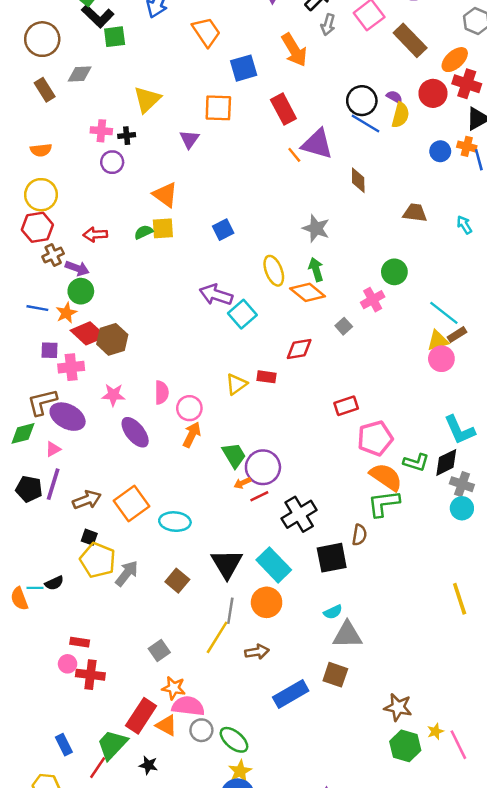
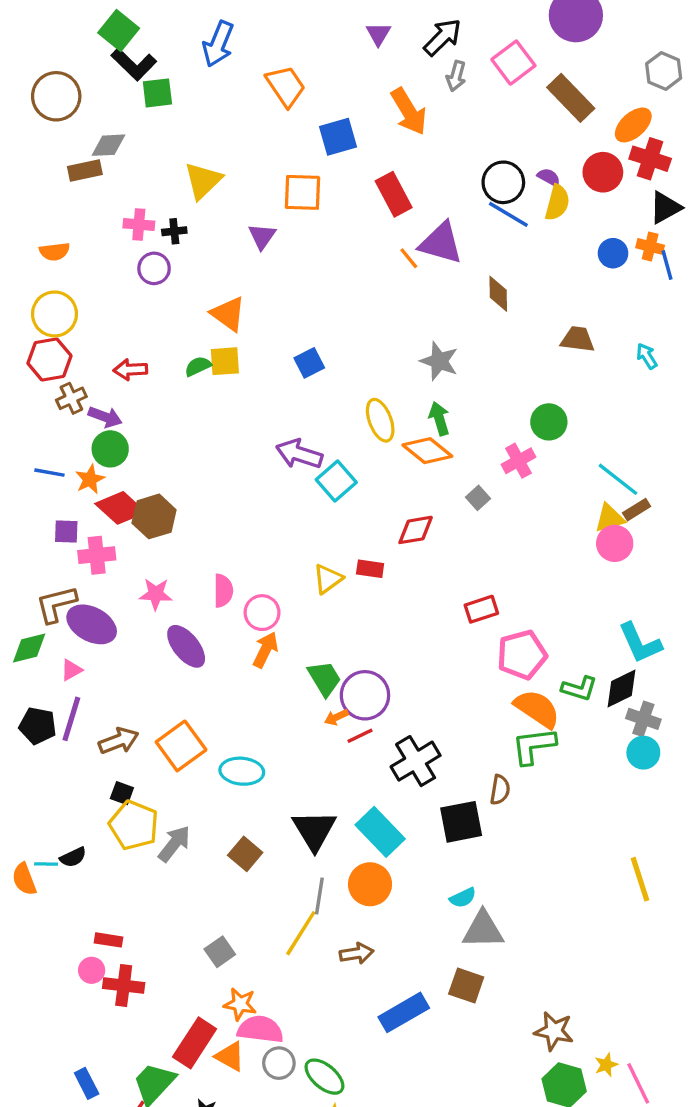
brown rectangle: (45, 90) -> (85, 171), moved, turned -70

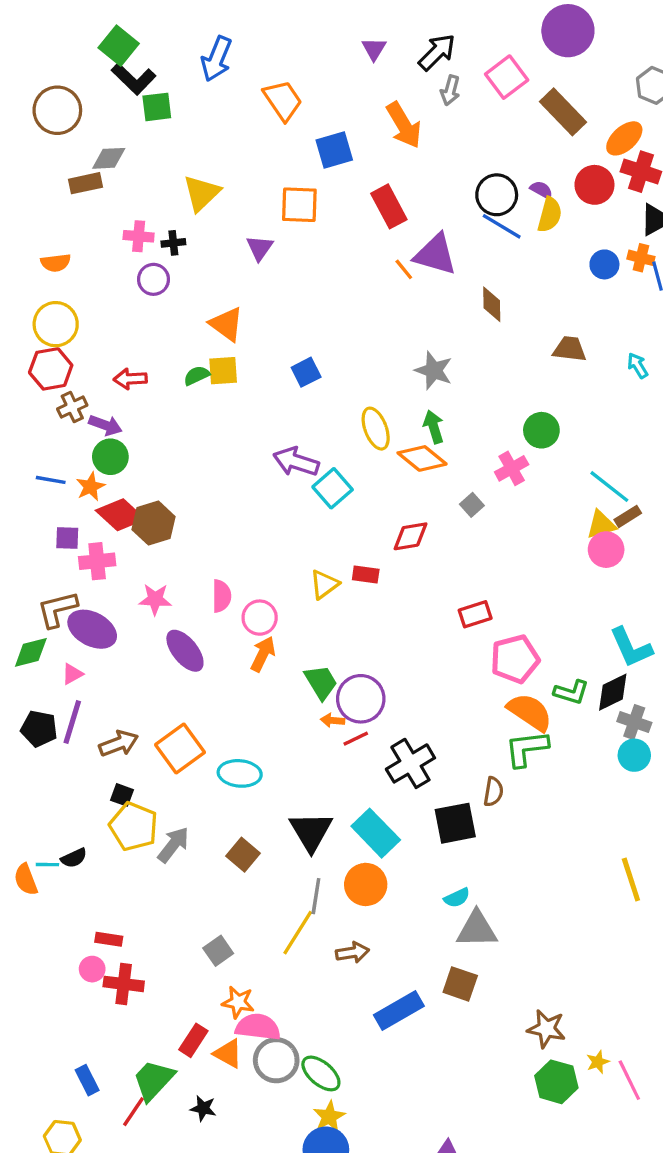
orange arrow: (336, 717) -> (333, 720), turned 30
red rectangle: (195, 1043) -> (193, 1040), size x0.7
gray circle: (279, 1063) -> (276, 1060), size x1.4

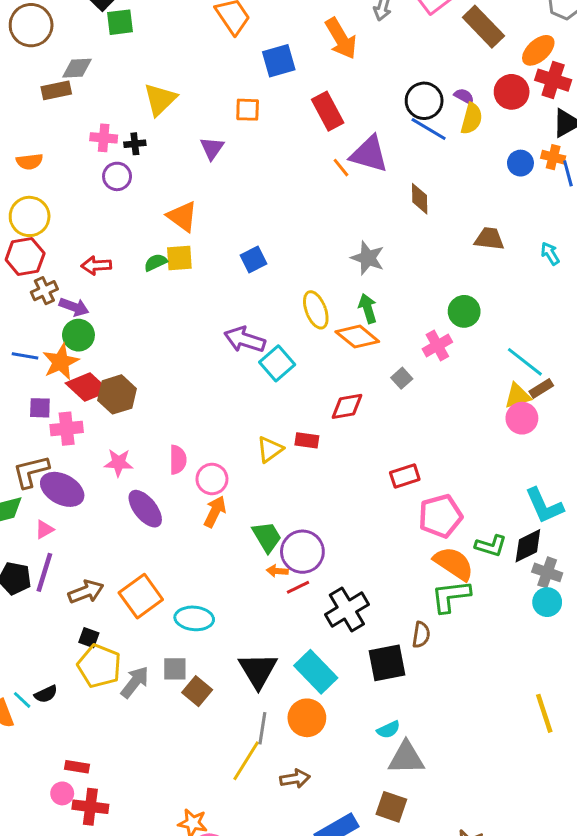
orange square: (299, 205) -> (248, 110), size x0.7
orange star: (90, 487) -> (61, 362), size x1.4
cyan line: (47, 865) -> (22, 700), turned 42
gray square: (218, 951) -> (175, 669), moved, turned 35

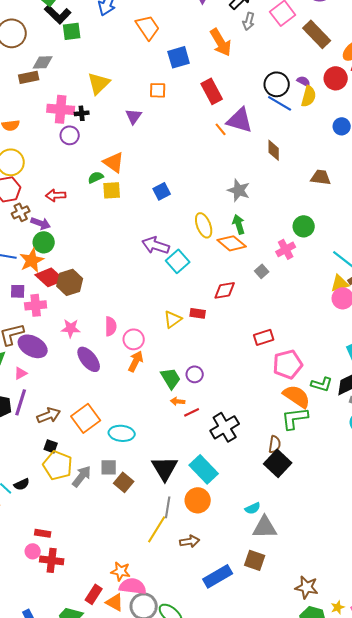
pink cross: (104, 138) -> (61, 109), size x1.5
green semicircle: (156, 262) -> (96, 177), moved
purple circle: (302, 552) -> (195, 374), moved, size x0.6
black square: (387, 663) -> (278, 463), moved, turned -36

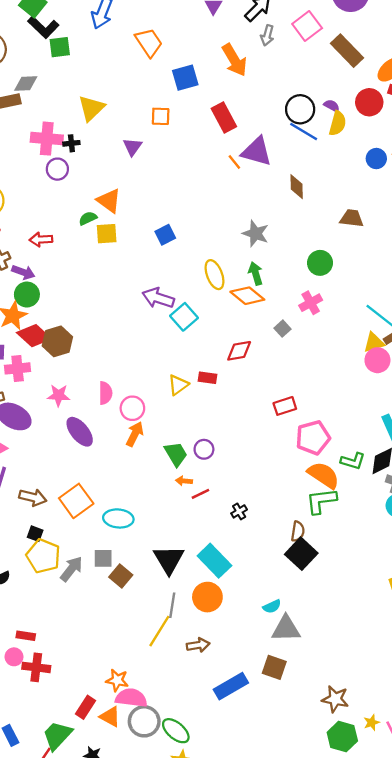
green circle: (304, 226) -> (320, 263), moved
brown arrow: (49, 415) -> (33, 497), turned 35
black cross: (225, 427) -> (239, 511), size x0.5

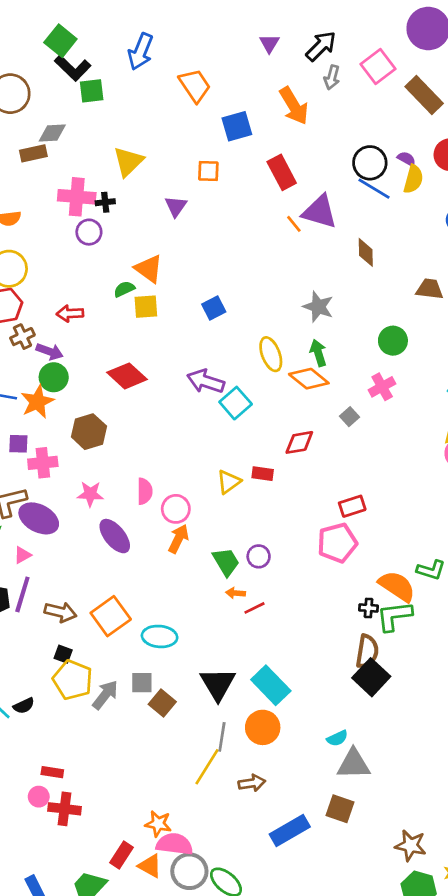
red diamond: (34, 336) -> (127, 376), moved
pink pentagon: (313, 438) -> (337, 543), moved
black cross: (239, 511) -> (369, 608), moved, turned 35
brown semicircle: (298, 531) -> (367, 651), size x1.4

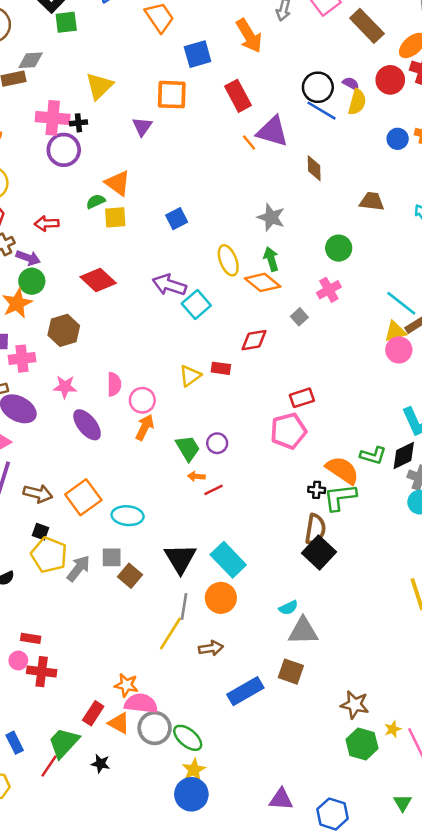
orange square: (208, 171) -> (172, 95), size x1.5
purple circle: (89, 232) -> (64, 150), size x1.4

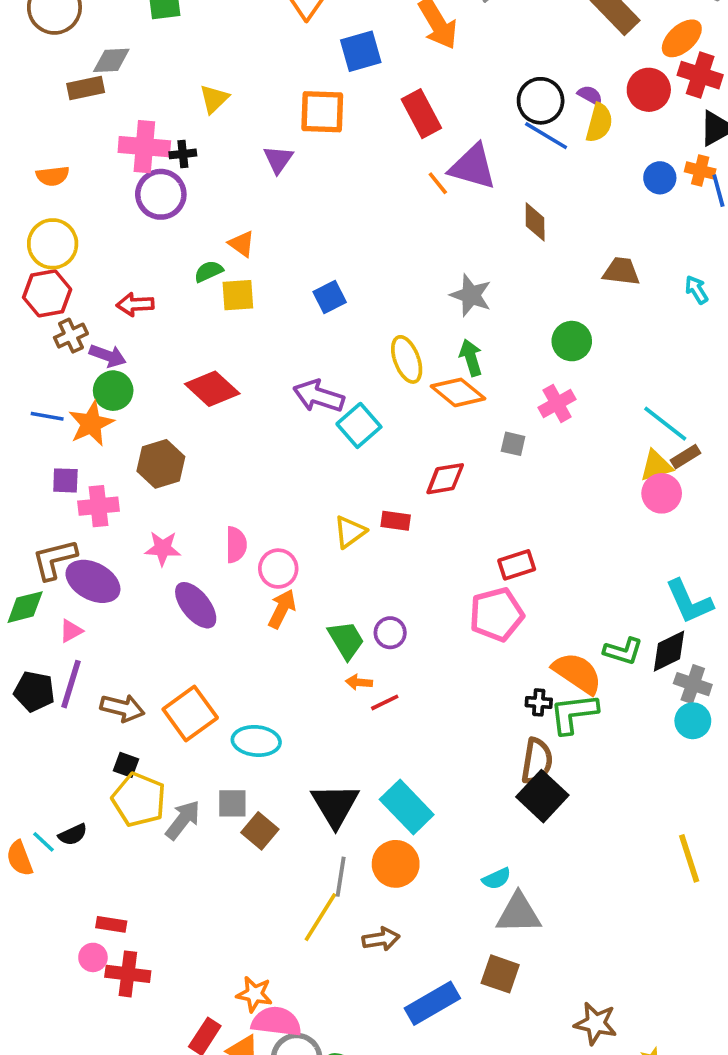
yellow triangle: (99, 86) -> (214, 99), size x0.7
orange triangle: (118, 183) -> (242, 244), size x0.7
gray square: (299, 317) -> (513, 444), turned -35

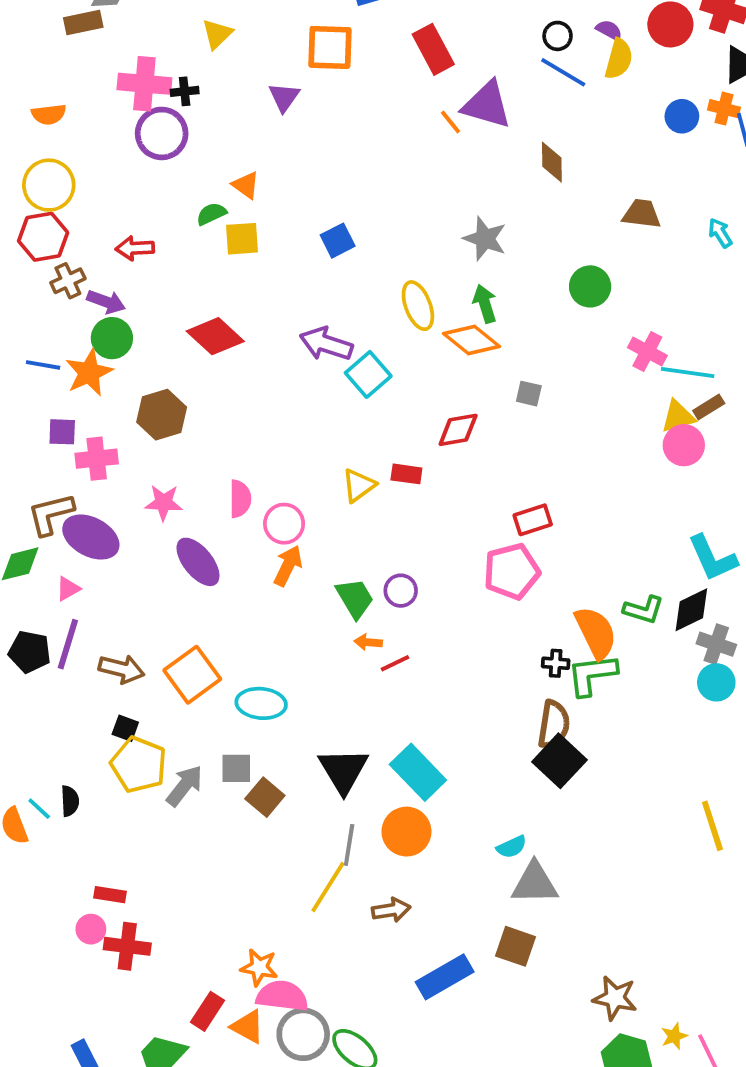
black circle: (541, 101) -> (558, 36), size x0.6
pink cross: (557, 403) -> (647, 351), moved, turned -33
cyan line: (665, 424) -> (688, 373), turned -30
orange semicircle: (577, 673) -> (596, 633), turned 30
black semicircle: (73, 835) -> (70, 801), turned -68

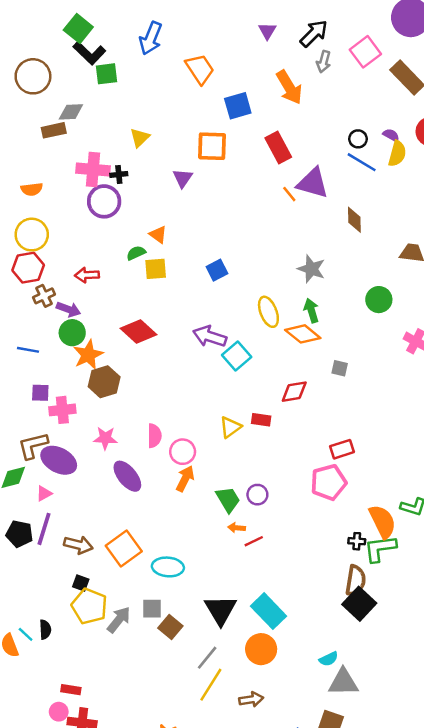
orange star: (89, 373) -> (88, 355), moved
gray line: (349, 845) -> (207, 658), moved, turned 30

